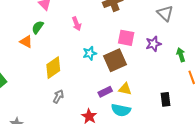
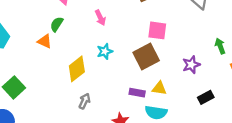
purple star: (153, 44) -> (191, 65), moved
cyan star: (90, 53) -> (105, 51), moved
purple rectangle: (105, 92) -> (137, 93), turned 40
black rectangle: (166, 99) -> (206, 97), turned 72

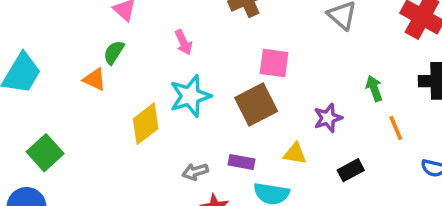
cyan star: (105, 51) -> (190, 96), size x1.6
yellow triangle: (159, 88) -> (295, 154), moved
gray arrow: (84, 101) -> (195, 172), moved, turned -133

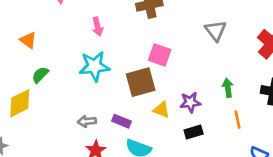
green semicircle: (114, 52) -> (40, 75), moved
yellow diamond: (146, 124) -> (20, 103), moved
yellow triangle: (295, 154) -> (161, 110), moved
black rectangle: (351, 170) -> (194, 132), moved

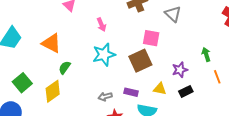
gray triangle: (216, 31) -> (173, 14), moved
orange triangle: (28, 40) -> (51, 43), size x1.5
yellow triangle: (161, 110) -> (160, 89), moved

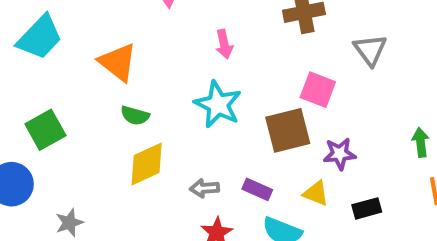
cyan star: (104, 55) -> (218, 104), turned 30
green semicircle: (65, 68) -> (135, 116), turned -120
purple star: (180, 70) -> (340, 154), moved
yellow diamond: (53, 91) -> (147, 164), moved

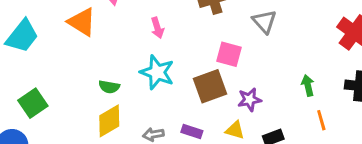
orange triangle: (118, 62) -> (82, 22), moved
green semicircle: (135, 116) -> (109, 87), moved

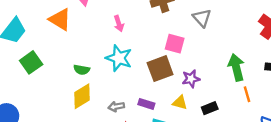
green arrow: (308, 86) -> (236, 67), size x1.6
green square: (33, 103) -> (31, 62), moved

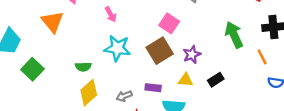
orange triangle: (60, 19) -> (52, 22), turned 30
pink square: (175, 44) -> (169, 23), turned 30
orange line: (247, 94) -> (262, 57), moved

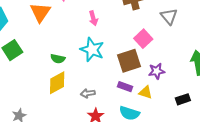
black rectangle: (216, 80) -> (183, 99), moved
purple rectangle: (153, 88) -> (125, 87), moved

